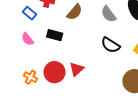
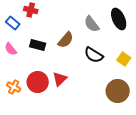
brown semicircle: (75, 12) -> (66, 40), moved

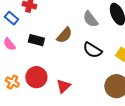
red triangle: (60, 79) -> (63, 86), moved

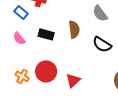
brown semicircle: (64, 35) -> (74, 29), turned -48

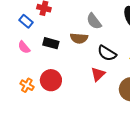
gray semicircle: (100, 13) -> (94, 21), moved
brown semicircle: (74, 29) -> (79, 38), turned 102
red triangle: (73, 80) -> (98, 74), moved

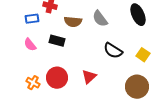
blue rectangle: (26, 21) -> (32, 19), turned -48
brown semicircle: (79, 38) -> (73, 22), moved
red triangle: (98, 74) -> (89, 77), moved

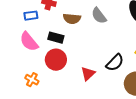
pink semicircle: (30, 45) -> (29, 42), size x1.5
black semicircle: (113, 51) -> (115, 63), moved, turned -78
red circle: (57, 78) -> (56, 60), moved

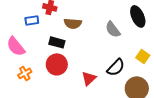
gray semicircle: (99, 16) -> (113, 29), moved
pink semicircle: (29, 42) -> (16, 46), moved
orange cross: (32, 80) -> (25, 73), moved, turned 32

